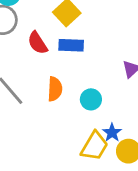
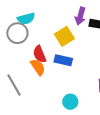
orange semicircle: (55, 89) -> (38, 67), moved, turned -48

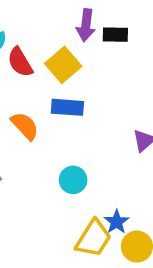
red semicircle: (39, 54) -> (20, 62), moved
cyan circle: (70, 102) -> (73, 180), moved

